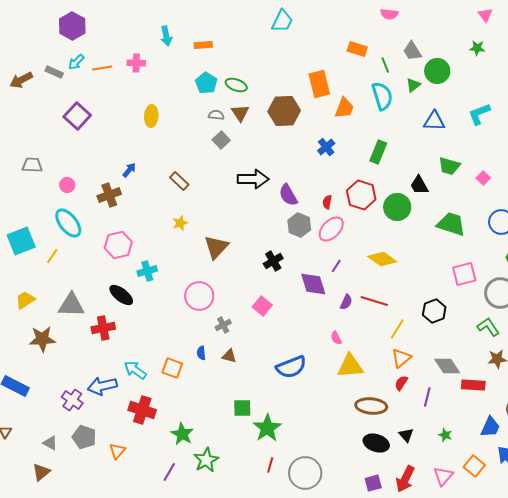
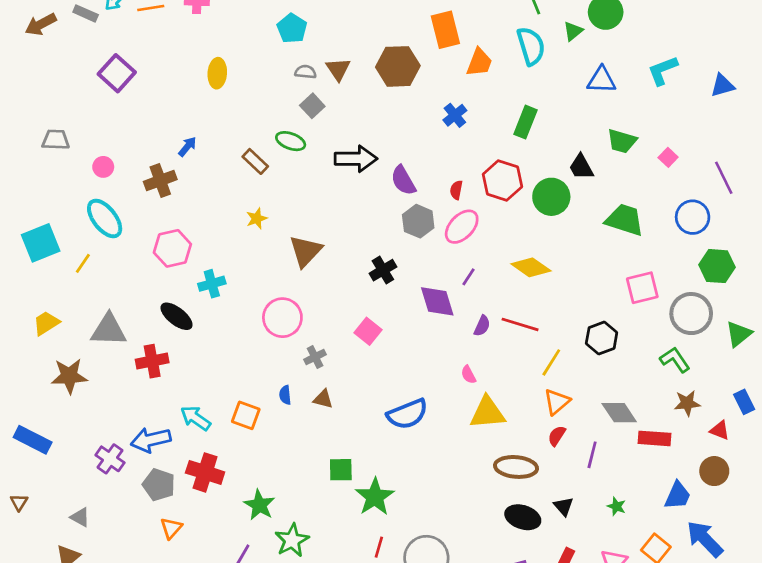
green ellipse: (236, 85) -> (291, 141), moved
gray pentagon: (84, 437) -> (159, 485), moved

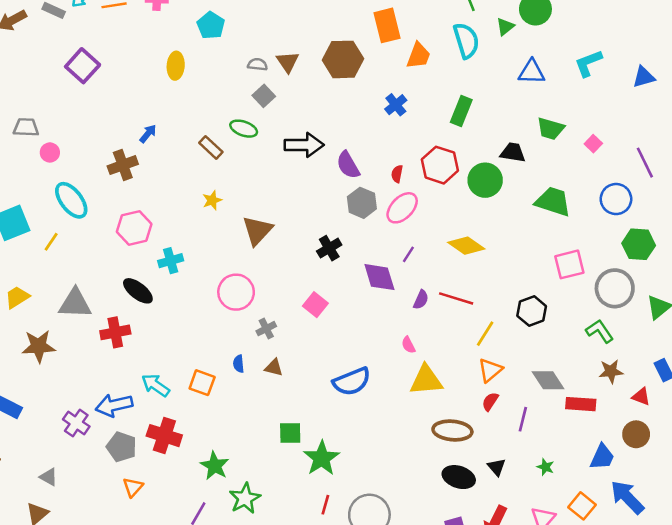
cyan pentagon: (292, 28) -> (211, 25), moved
pink circle: (103, 167) -> (50, 152), moved
black trapezoid: (581, 167) -> (513, 152), turned 128

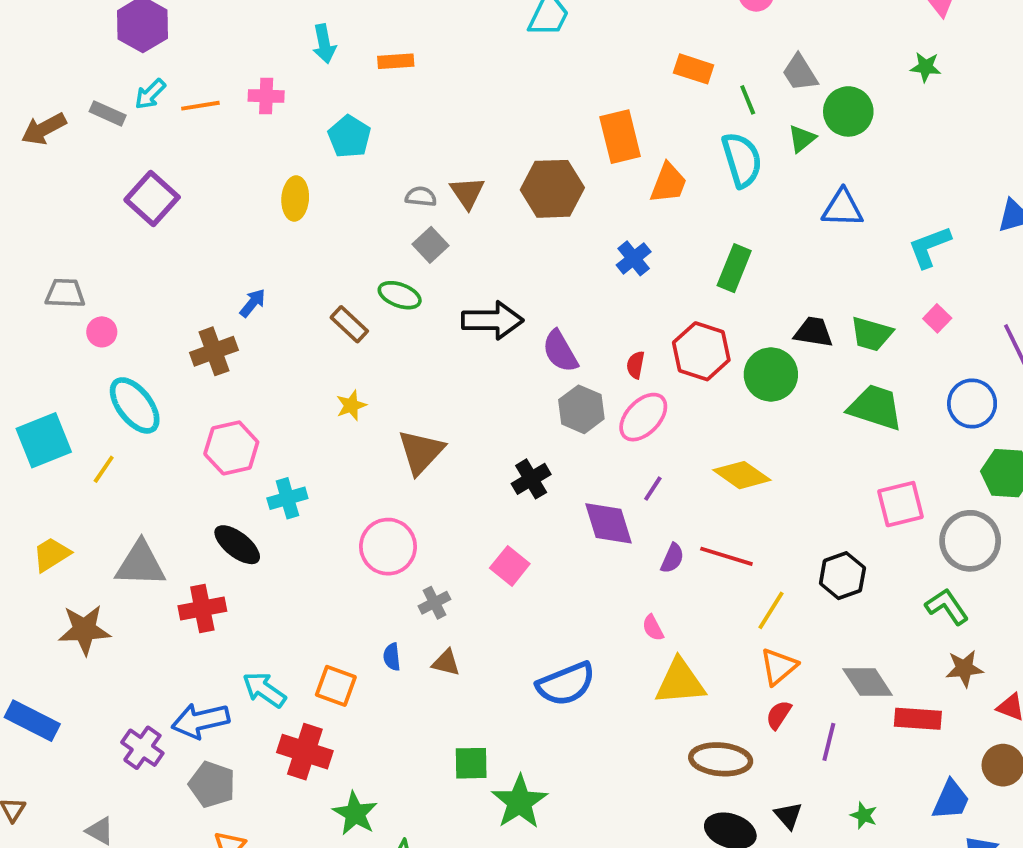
cyan L-shape: (588, 63) -> (929, 247), moved
green trapezoid: (551, 129) -> (871, 334), moved
red cross: (164, 436) -> (305, 752), moved

